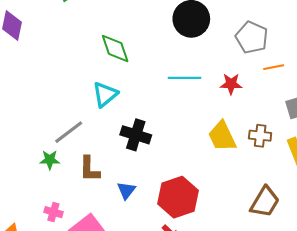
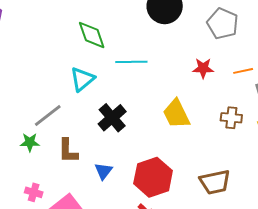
orange line: (274, 67) -> (243, 71), moved
cyan line: (184, 78) -> (131, 62), moved
black cross: (136, 135) -> (112, 118), turned 32
yellow trapezoid: (222, 136) -> (176, 114), moved
brown trapezoid: (265, 202) -> (215, 182), moved, turned 48

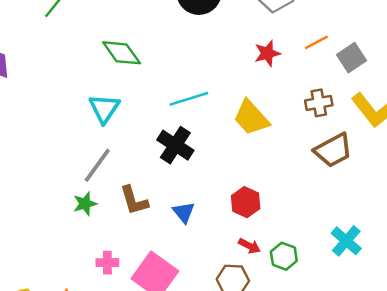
cyan line: (131, 62) -> (189, 99), moved
cyan triangle: (82, 79) -> (104, 108), moved
red hexagon: (153, 177) -> (246, 202), size x0.6
brown trapezoid: (215, 182) -> (333, 150), moved

